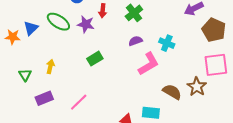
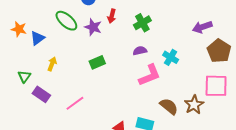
blue triangle: (31, 28) -> (37, 38), moved
green triangle: (25, 75) -> (24, 76), moved
purple rectangle: (44, 98) -> (41, 94), turned 48

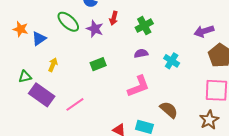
pink L-shape: (150, 75) -> (139, 86), moved
green triangle: (24, 76) -> (25, 77), turned 40
purple rectangle: (41, 94) -> (42, 95), size x1.4
brown star: (194, 105) -> (209, 120), moved

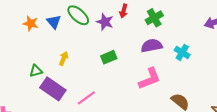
blue triangle: (39, 39) -> (54, 22), moved, turned -35
purple semicircle: (141, 53) -> (152, 46), size x1.5

